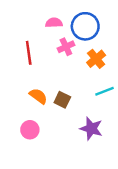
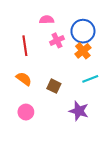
blue circle: (85, 26) -> (83, 31), moved
orange semicircle: (38, 96) -> (24, 79), moved

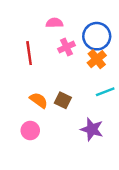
orange semicircle: (24, 79) -> (39, 100), moved

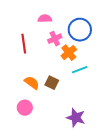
orange cross: (97, 59) -> (69, 53), moved
cyan line: (105, 92) -> (80, 70), moved
purple star: (92, 129) -> (76, 118), moved

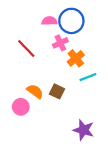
blue circle: (80, 30) -> (71, 21), moved
red line: (24, 44) -> (26, 48), turned -36
pink circle: (25, 108) -> (21, 107), moved

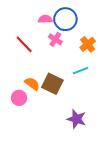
pink cross: (60, 43) -> (55, 39), turned -32
orange cross: (76, 58) -> (88, 44), moved
brown square: (57, 91) -> (52, 84), size x1.5

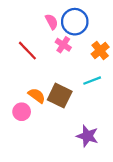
pink semicircle: (45, 19) -> (52, 22), turned 64

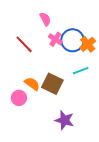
blue circle: (75, 22) -> (73, 40), moved
purple star: (87, 136) -> (64, 120), moved

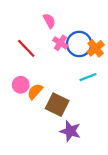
orange semicircle: (32, 84) -> (35, 91), turned -84
brown square: (52, 84) -> (57, 105), moved
pink circle: (19, 98) -> (21, 85), moved

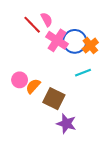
pink cross: (60, 43) -> (57, 40), size x1.5
red line: (26, 48) -> (32, 25), moved

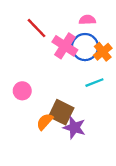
pink semicircle: (47, 20) -> (87, 20), moved, turned -64
orange semicircle: (33, 86) -> (45, 122), moved
purple star: (66, 124) -> (74, 128), moved

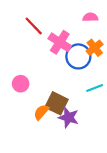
pink semicircle: (87, 20) -> (90, 17), moved
blue circle: (85, 47) -> (78, 56), moved
cyan line: (94, 83) -> (95, 88), moved

